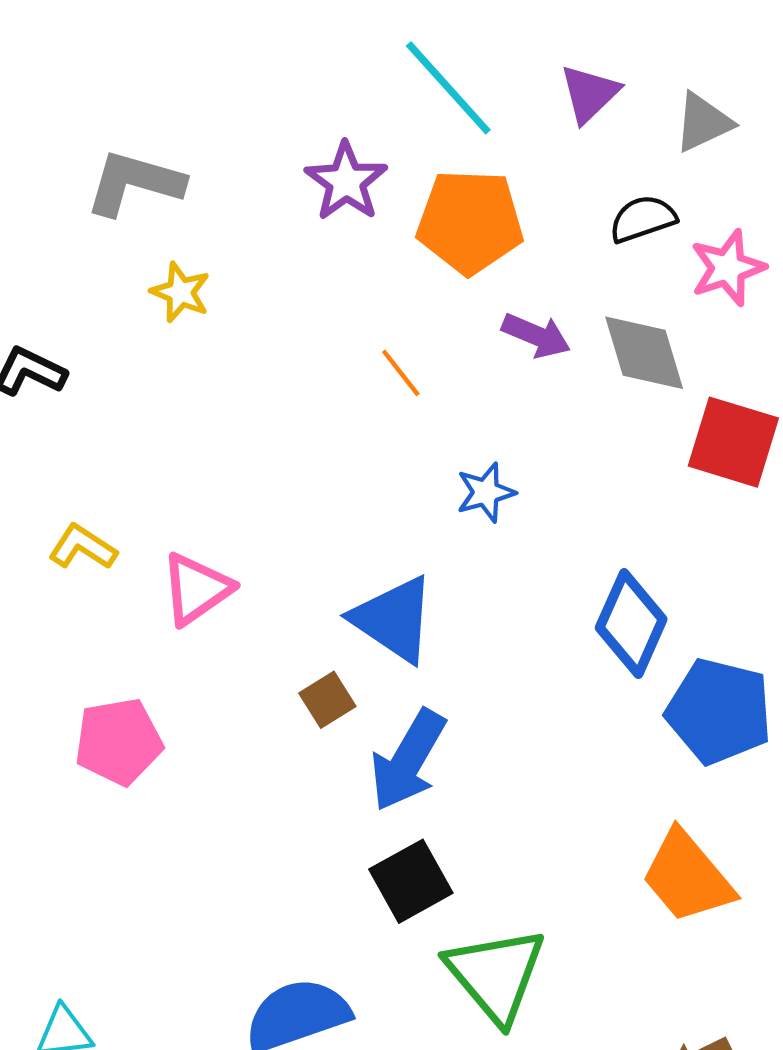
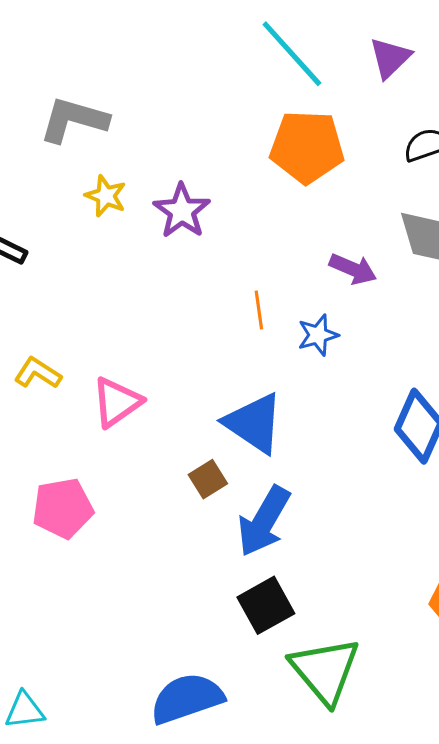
purple star: (346, 181) -> (182, 211), moved
purple arrow: (536, 335) -> (353, 269), moved
orange line: (401, 373) -> (259, 310), moved, turned 30

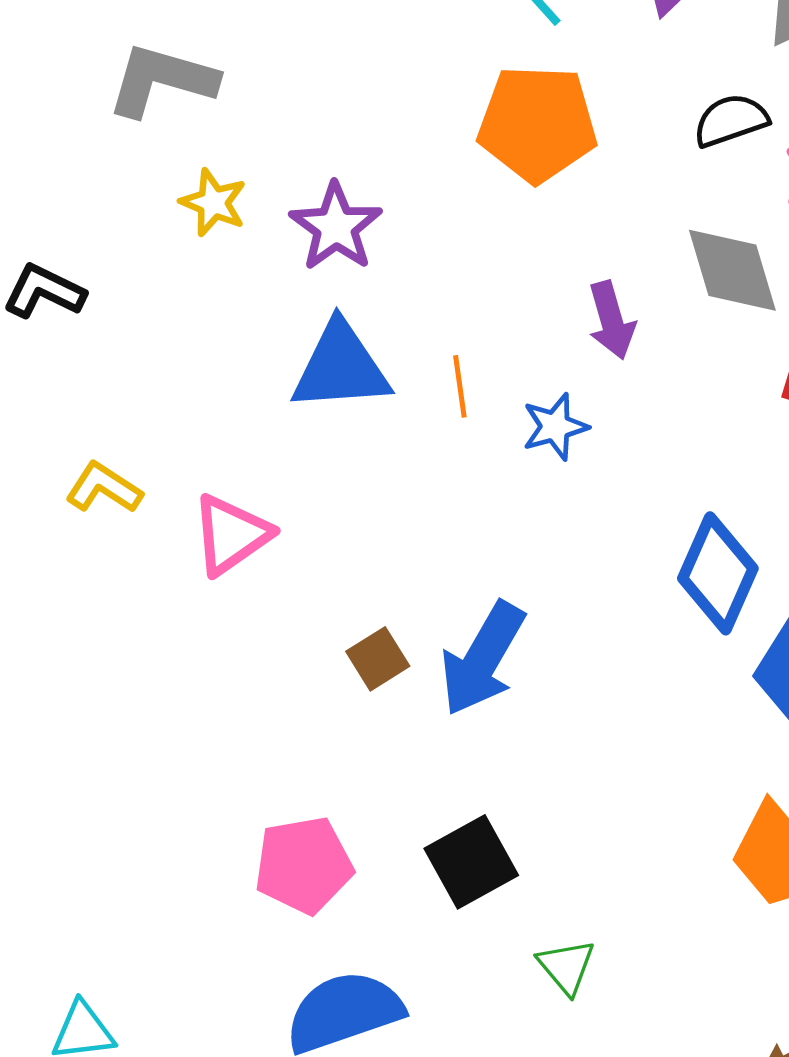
purple arrow: (353, 269) -> (611, 320), turned 51
blue triangle: (254, 423) -> (341, 367), moved, turned -38
pink pentagon: (63, 508) -> (304, 865), moved
blue arrow: (264, 521) -> (483, 659), moved
green triangle: (325, 670) -> (566, 967), size x0.5

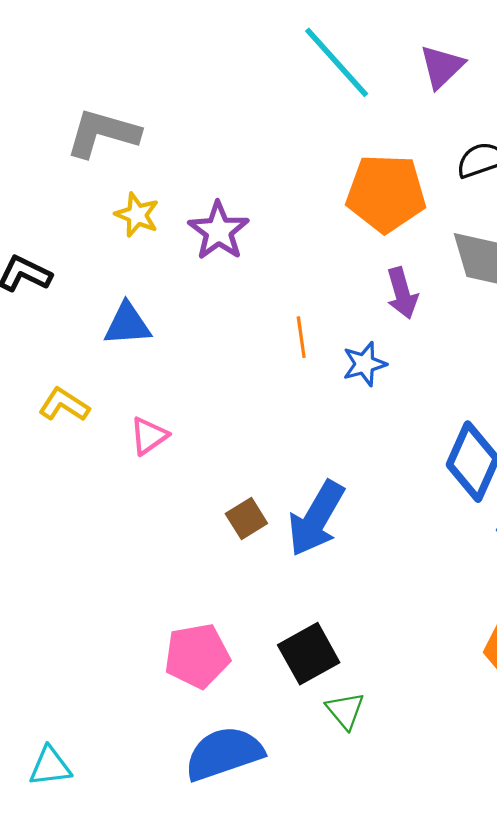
orange pentagon: (537, 124) -> (386, 193), moved
blue triangle: (341, 367) -> (127, 324), moved, size x0.7
pink triangle: (231, 535) -> (149, 436), size x0.7
green triangle: (566, 967) -> (345, 711), moved

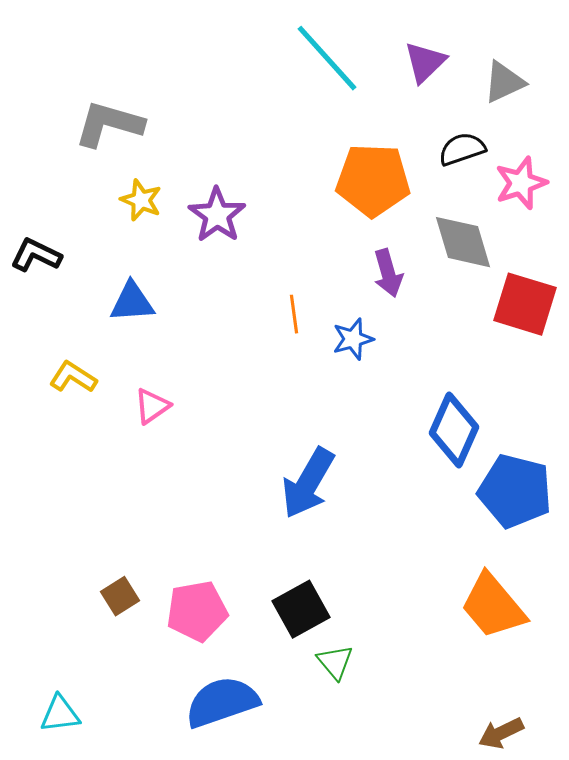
brown square: (246, 518) -> (120, 596), moved

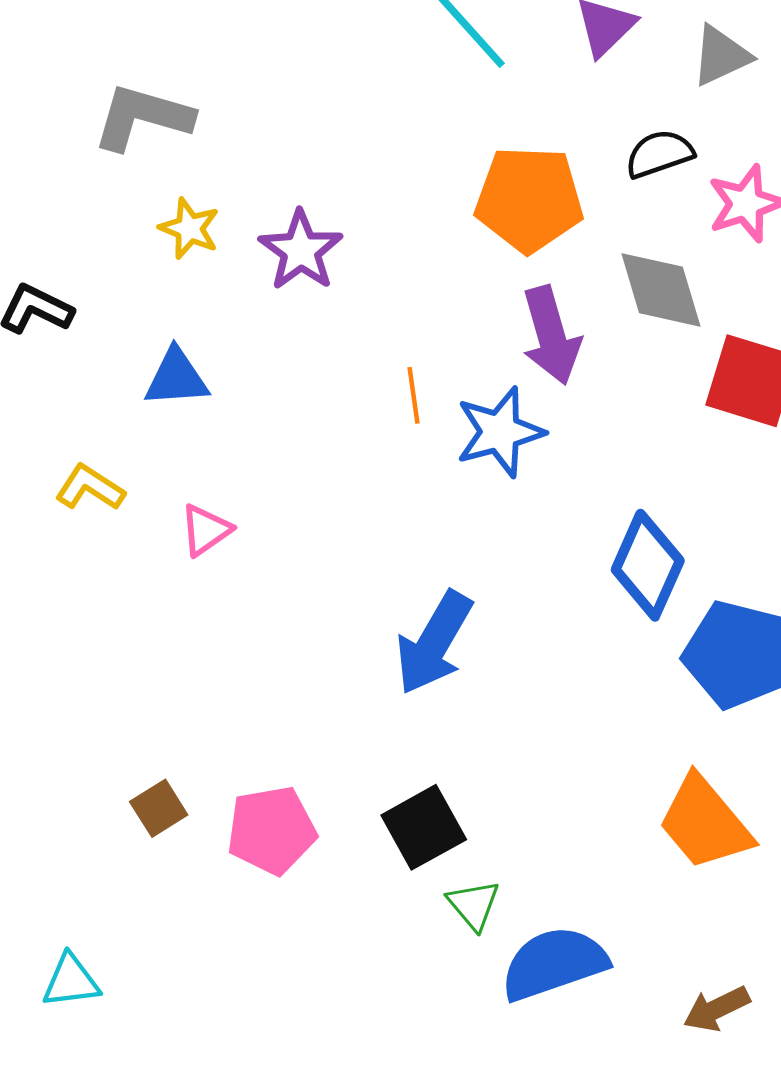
purple arrow: (388, 273) -> (551, 335), size x1.4
blue star: (353, 339) -> (500, 432), size x1.5
blue semicircle: (222, 702) -> (554, 963), moved

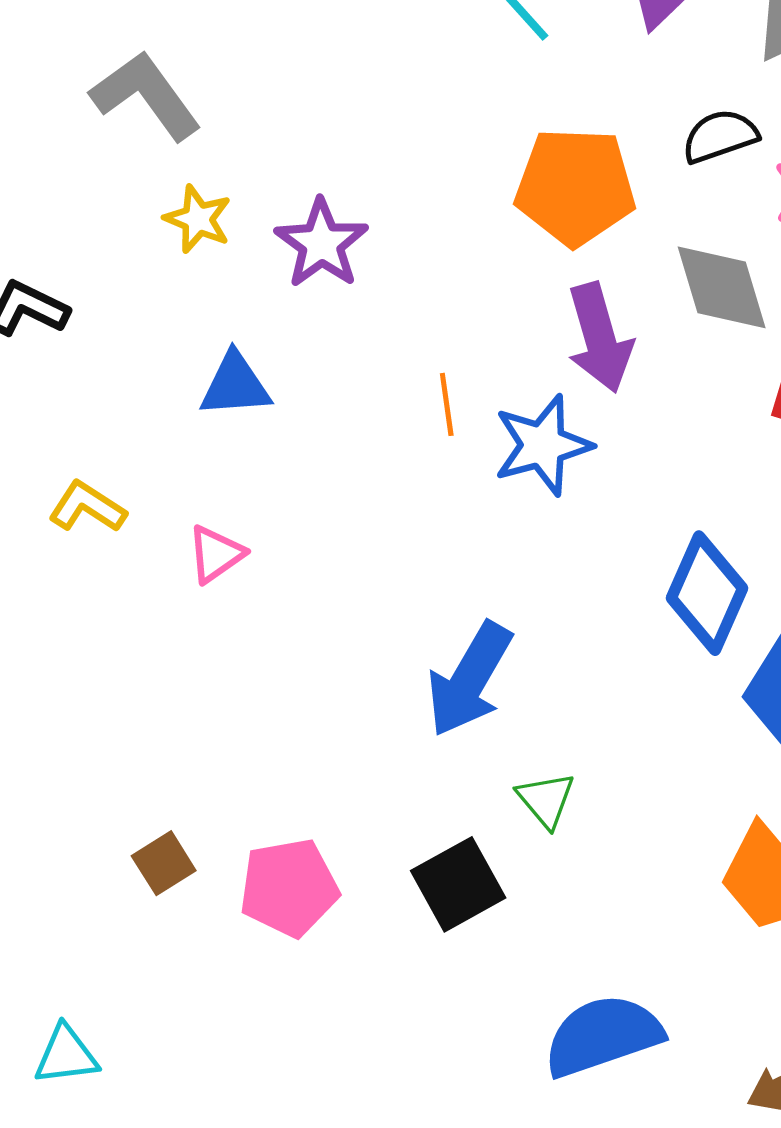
gray L-shape: (143, 117) -> (146, 95), turned 38
blue triangle: (176, 378) -> (235, 385), moved
green triangle: (473, 905) -> (546, 800), moved

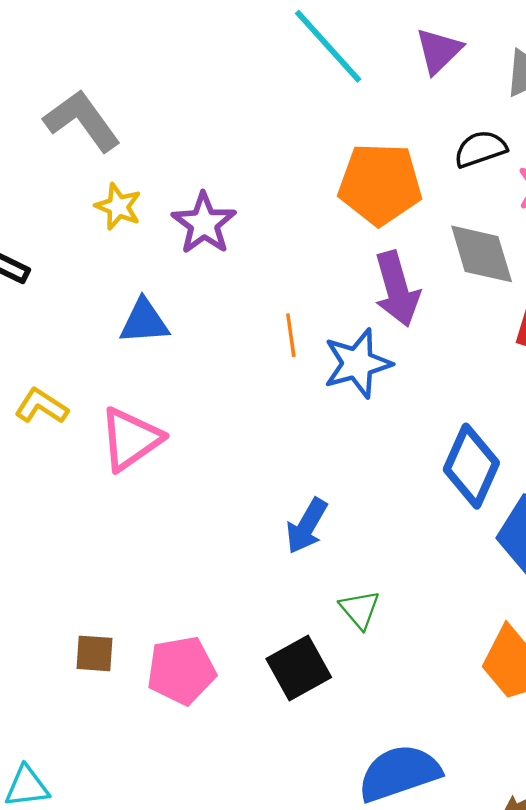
pink triangle: (216, 554) -> (131, 439), size x1.6
blue arrow: (470, 679) -> (307, 526), size x0.7
brown square: (164, 863) -> (94, 653), turned 36

